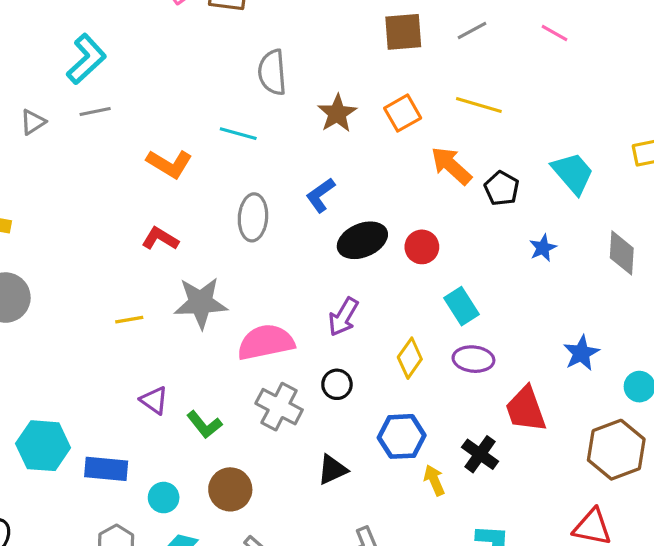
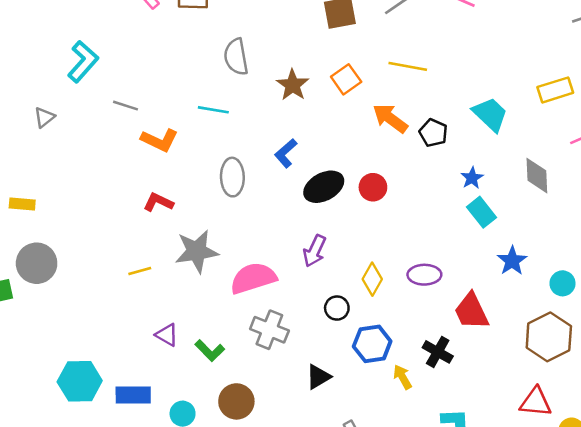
gray line: (95, 112) -> (125, 106), moved, turned 35
cyan rectangle: (461, 306) -> (481, 212), moved
black circle: (337, 384) -> (337, 308), moved

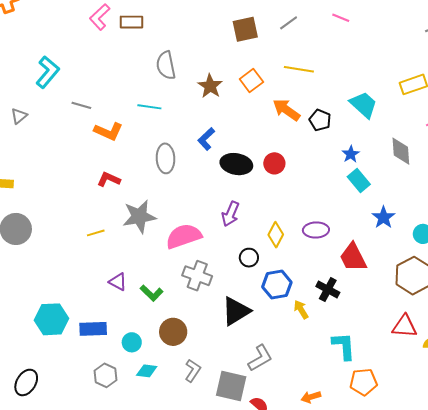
black ellipse: (324, 187) -> (236, 164), turned 40
black triangle: (318, 377) -> (236, 311), size x1.5

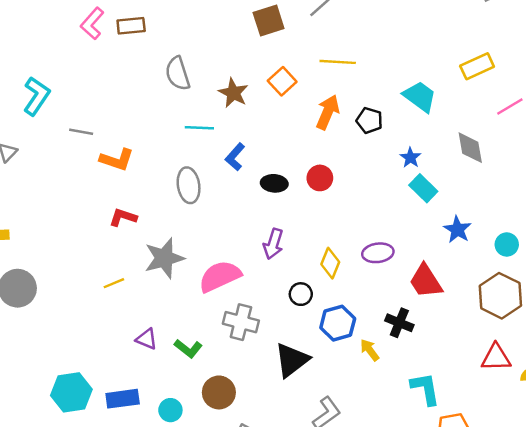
cyan line: (149, 107) -> (199, 128), moved
orange arrow: (286, 110) -> (328, 112), turned 84
black ellipse: (236, 164) -> (274, 183), size x0.7

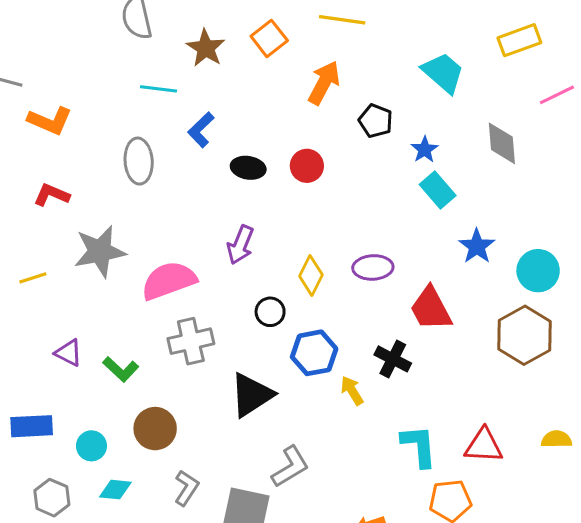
black pentagon: (369, 120) -> (376, 121), moved
cyan circle: (507, 244) -> (538, 271), size x1.4
gray cross: (241, 322) -> (191, 341), turned -32
red triangle: (496, 358) -> (484, 446), moved

